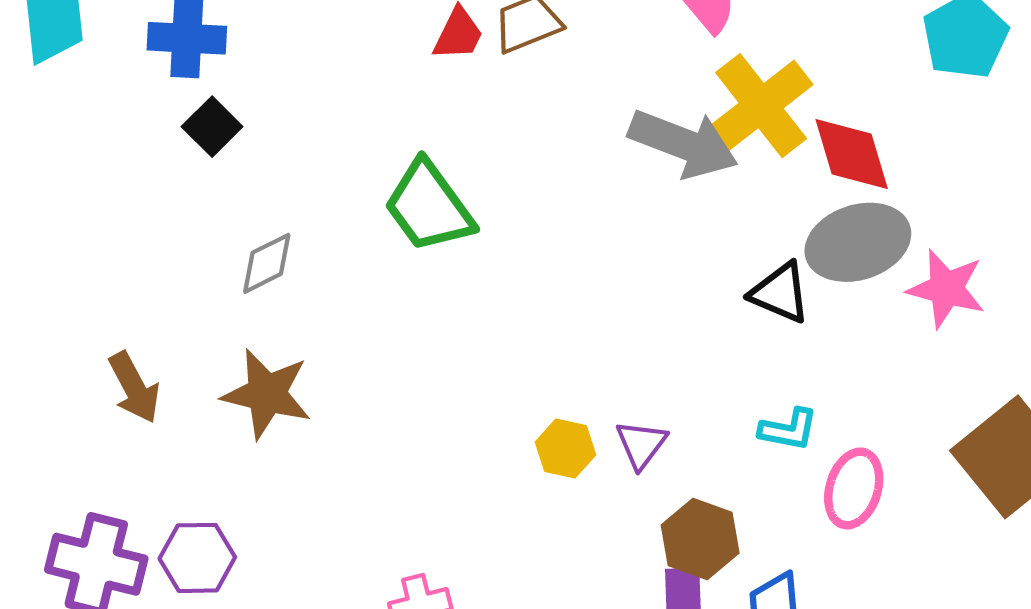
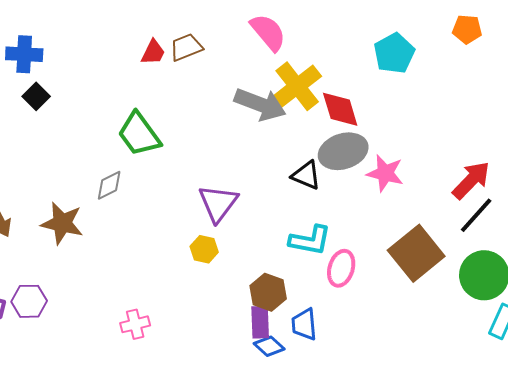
gray diamond: (267, 263) -> (109, 185), moved
cyan L-shape: (789, 430) -> (310, 240), size x1.5
purple triangle: (641, 444) -> (218, 203), moved, size x1.6

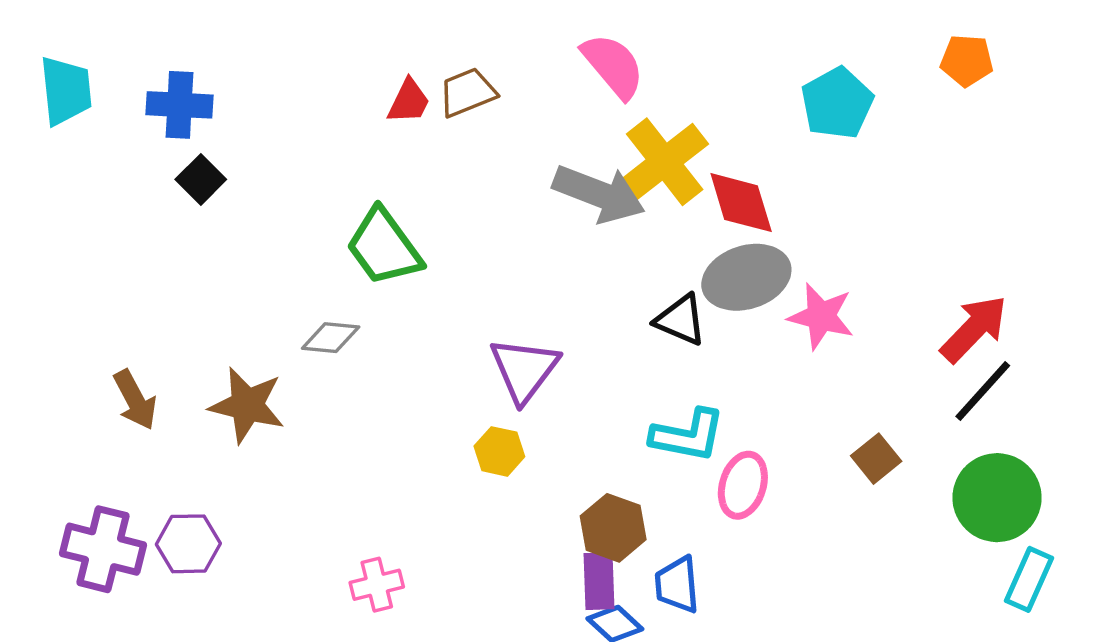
gray diamond: (109, 185) -> (331, 338), turned 32
brown square: (416, 253) -> (876, 459), size x0.5

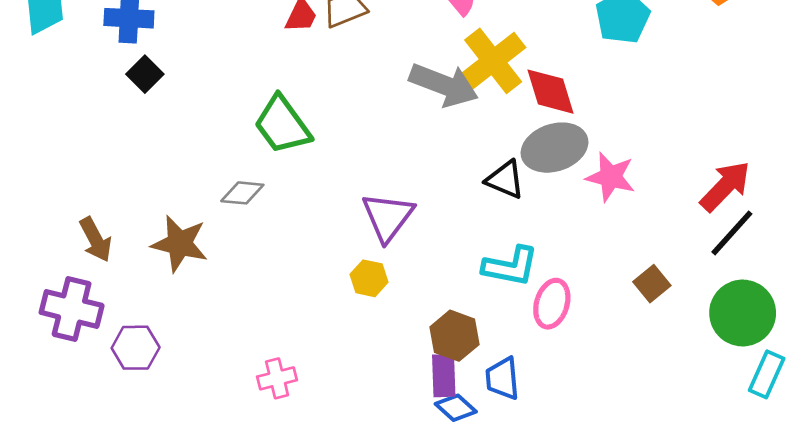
purple cross: (103, 549) -> (72, 309), moved

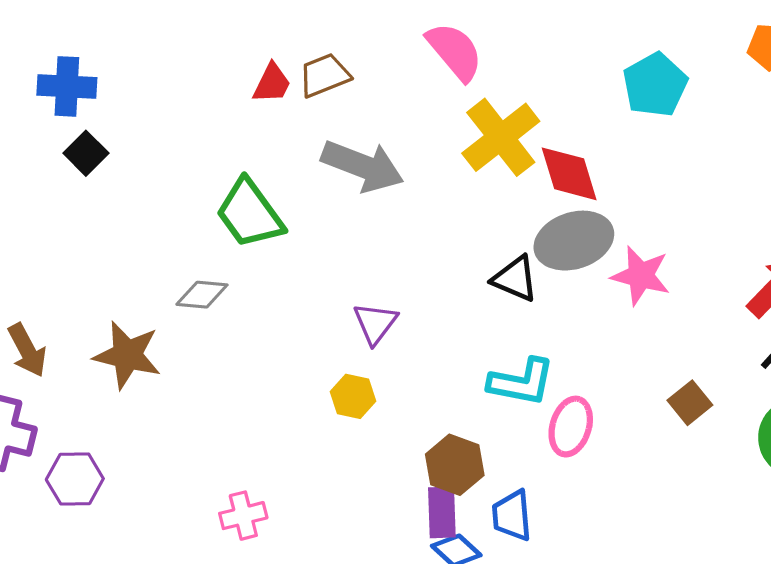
gray arrow: (444, 85) -> (363, 166), moved
purple triangle: (388, 217) -> (375, 323), size x0.7

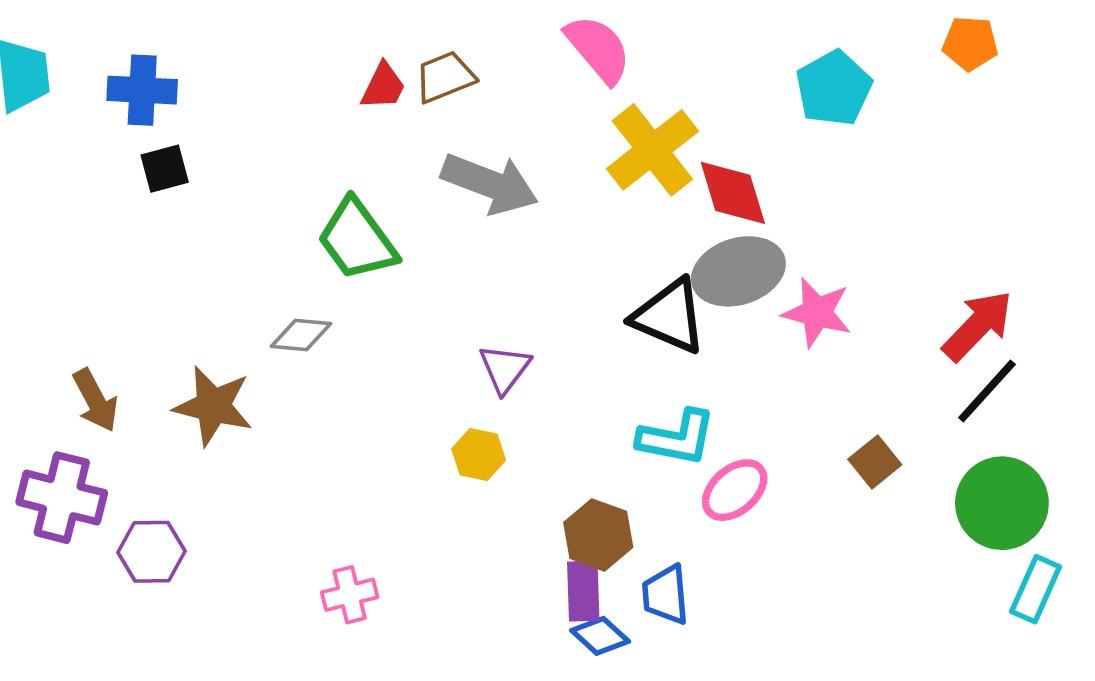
black square: (86, 153) -> (165, 169), turned 30
black triangle: (515, 279) -> (669, 316), size x1.4
pink ellipse: (571, 427) -> (735, 490), turned 32

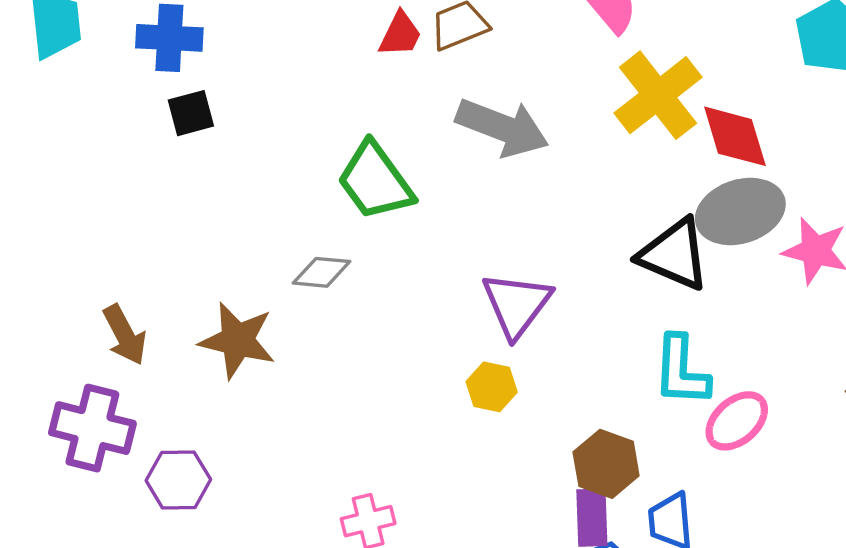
purple triangle: (505, 369) -> (517, 305), size x1.4
cyan L-shape: (677, 438) -> (681, 371), turned 82

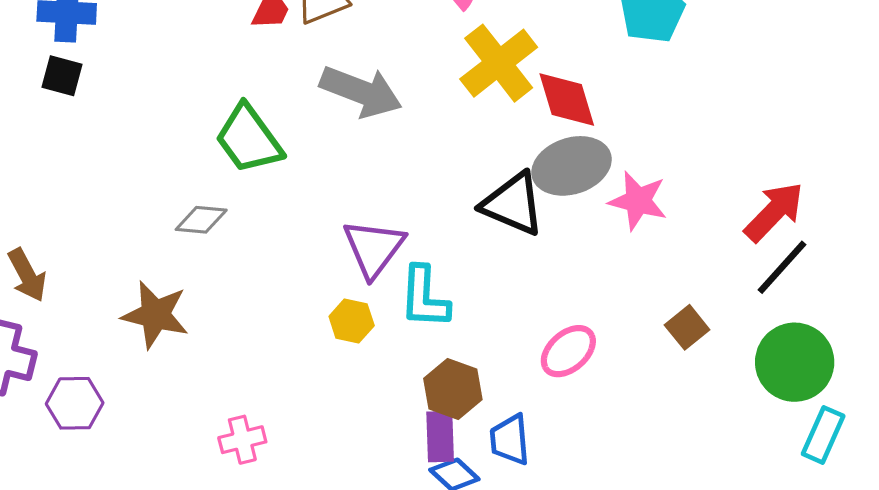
black square: (191, 113) -> (62, 76), moved, turned 30
brown star: (237, 340) -> (155, 315), moved
cyan L-shape: (681, 371) -> (424, 297), moved

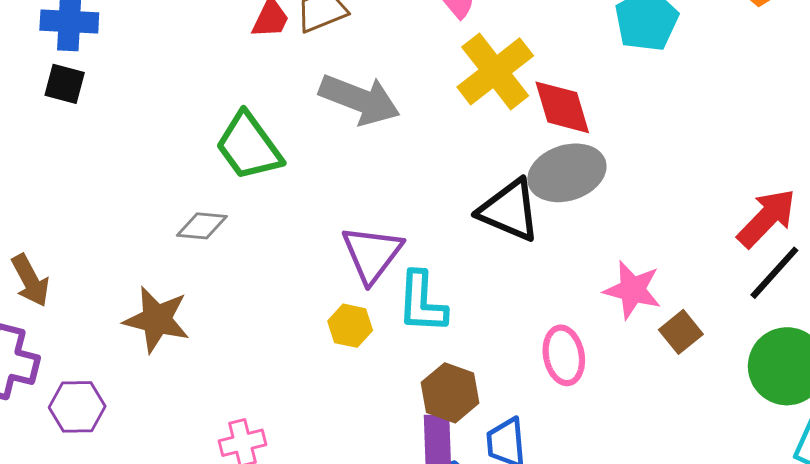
pink star: (638, 201) -> (632, 290), moved
pink ellipse: (568, 351) -> (564, 355), turned -60

